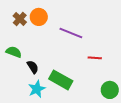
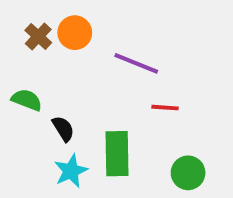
red line: (95, 58) -> (165, 108), moved
green rectangle: (61, 80) -> (117, 154), turned 60
green circle: (110, 90) -> (188, 173), moved

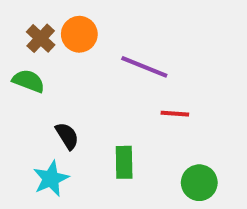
green semicircle: (27, 100) -> (28, 81), moved
green rectangle: (117, 154) -> (124, 162), size x0.7
cyan star: (71, 171) -> (51, 179), moved

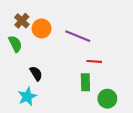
orange circle: (79, 34) -> (42, 28), moved
green semicircle: (28, 81) -> (15, 44), turned 42
green rectangle: (124, 162) -> (85, 82), moved

